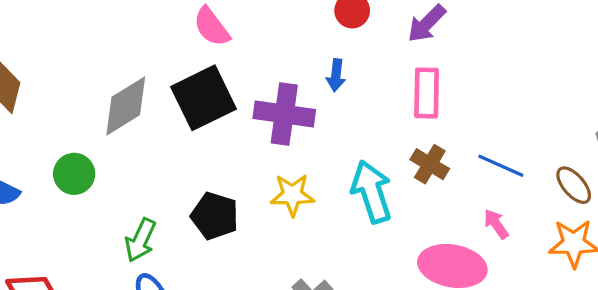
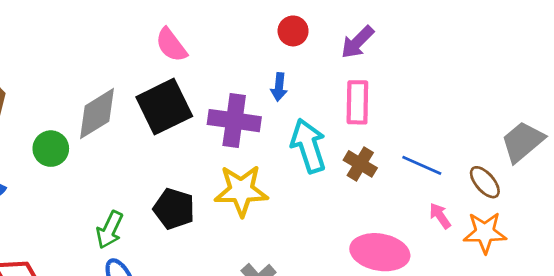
green circle: (74, 174) -> (51, 149), moved
cyan arrow: (372, 192) -> (308, 146), moved
yellow star: (292, 195) -> (241, 191), size x1.4
pink arrow: (496, 224) -> (440, 216), moved

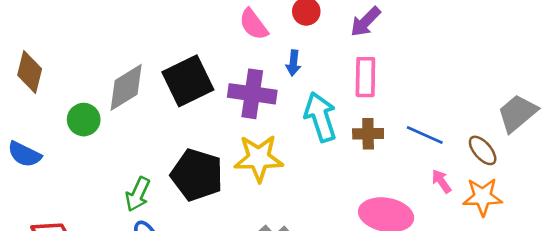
pink semicircle: (171, 45) -> (254, 24), moved
brown cross: (360, 164) -> (368, 134), turned -32
black pentagon: (174, 209) -> (197, 175), size x1.4

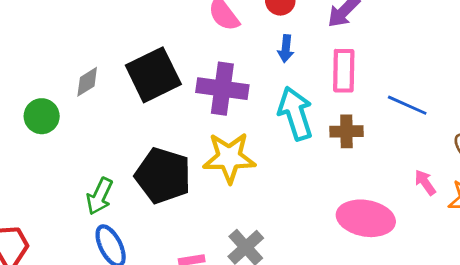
blue arrow: (293, 63) -> (286, 49), moved
gray diamond: (126, 87) -> (87, 82), size x0.6
blue line: (425, 135) -> (407, 105), moved

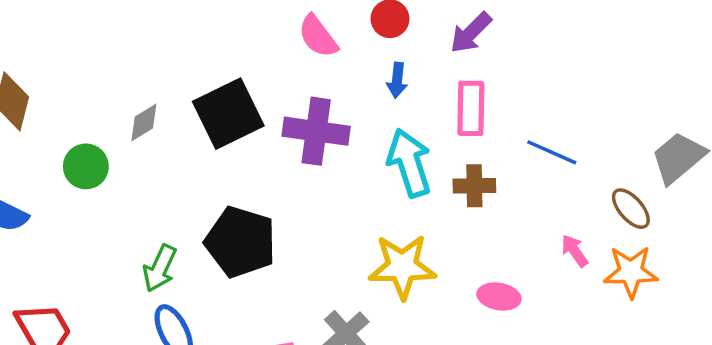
yellow star: (229, 158) -> (402, 267), moved
pink ellipse: (366, 218) -> (499, 296), size x0.6

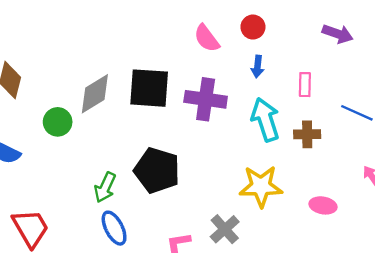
purple arrow: (471, 33) -> (338, 34), moved, turned -116
pink rectangle: (471, 108) -> (305, 85), size x0.7
black square: (228, 114) -> (149, 88), turned 30
gray diamond: (144, 122) -> (95, 94), size x1.6

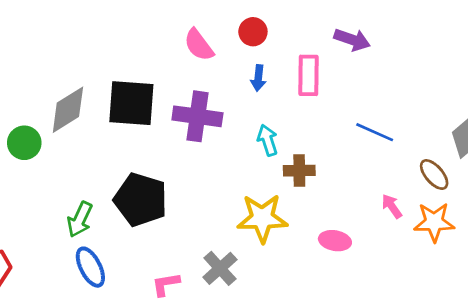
pink rectangle: (305, 85) -> (309, 75), moved, size x1.4
cyan arrow: (265, 120) -> (268, 140), size x0.6
brown cross: (307, 134) -> (299, 171), moved

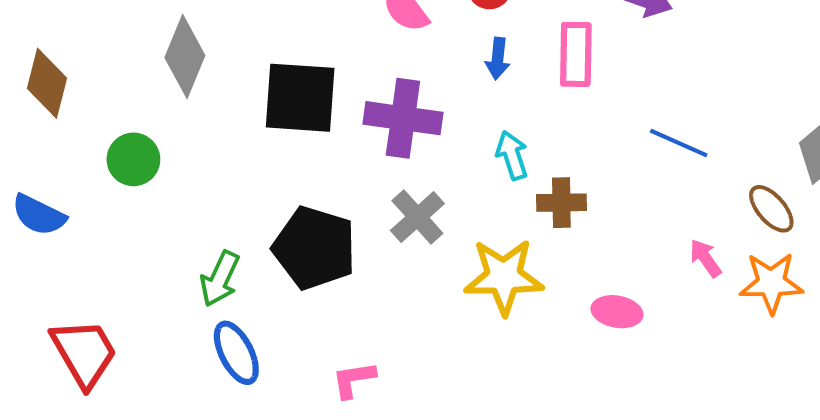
gray diamond: (68, 110) -> (185, 57), moved, turned -36
gray cross: (220, 268) -> (417, 217), moved

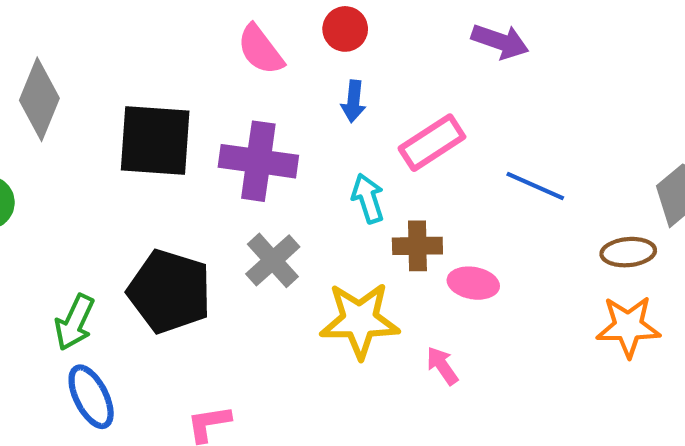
pink rectangle: (576, 54) -> (432, 143), moved, turned 56
brown ellipse: (771, 209) -> (628, 252), turned -54
pink arrow: (705, 258) -> (442, 366), moved
pink ellipse: (617, 312) -> (473, 283), moved

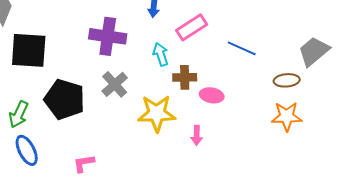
black square: (155, 141) -> (29, 50), moved
pink arrow: (442, 366) -> (197, 135), turned -144

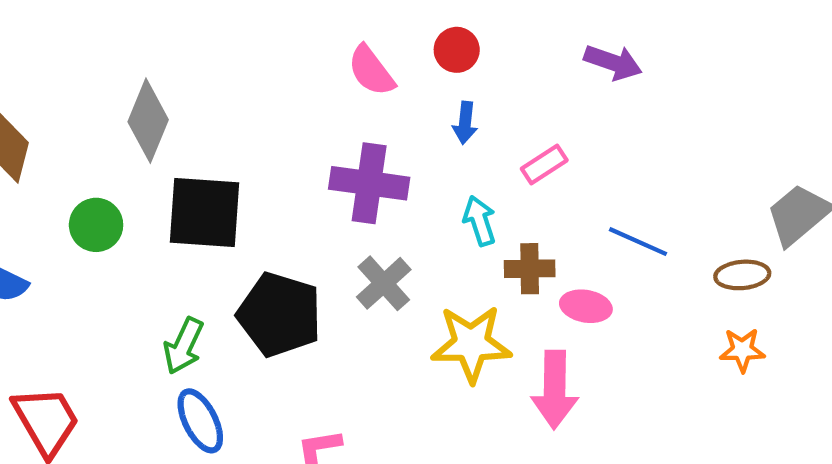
pink rectangle: (192, 27) -> (544, 164), size x0.7
blue line: (242, 48) -> (638, 242), moved
orange star: (287, 116) -> (742, 350), size x0.7
pink arrow: (197, 135) -> (555, 390), size x1.8

